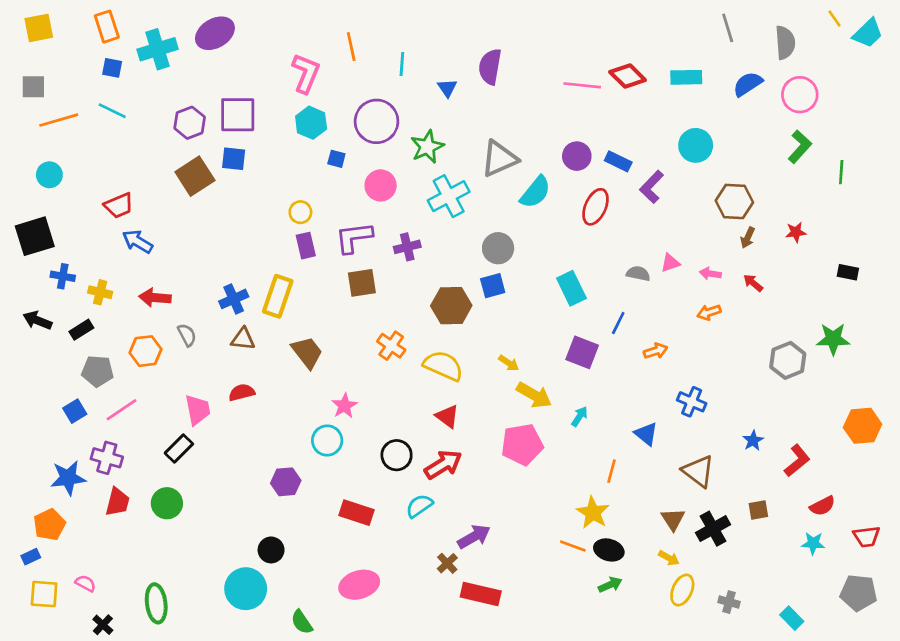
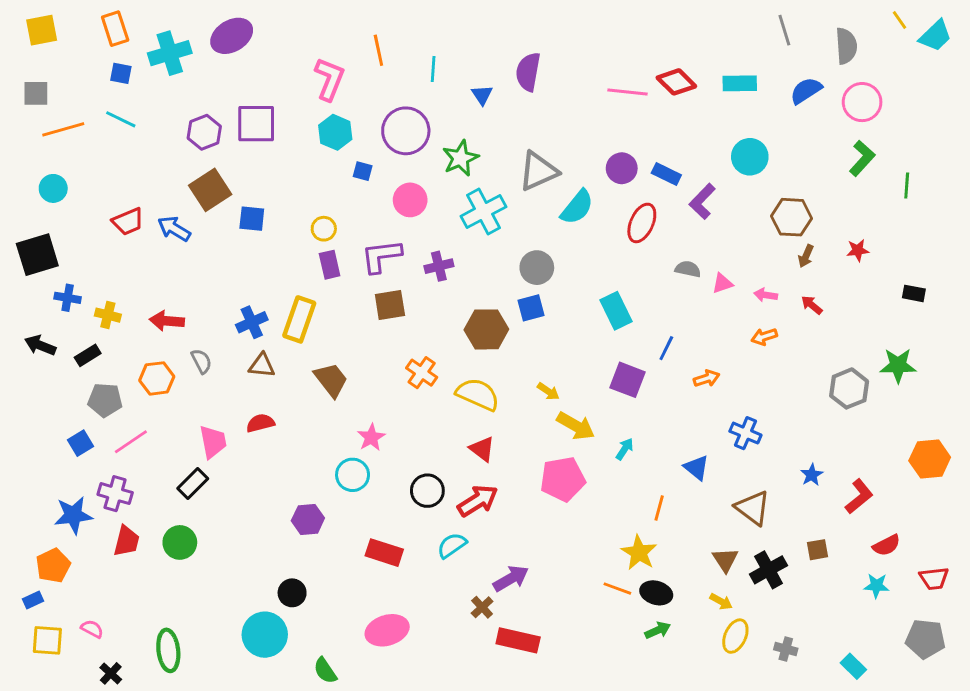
blue square: (234, 159) -> (252, 219), moved
blue arrow: (138, 242) -> (174, 229), moved
gray semicircle: (638, 274) -> (688, 269), moved

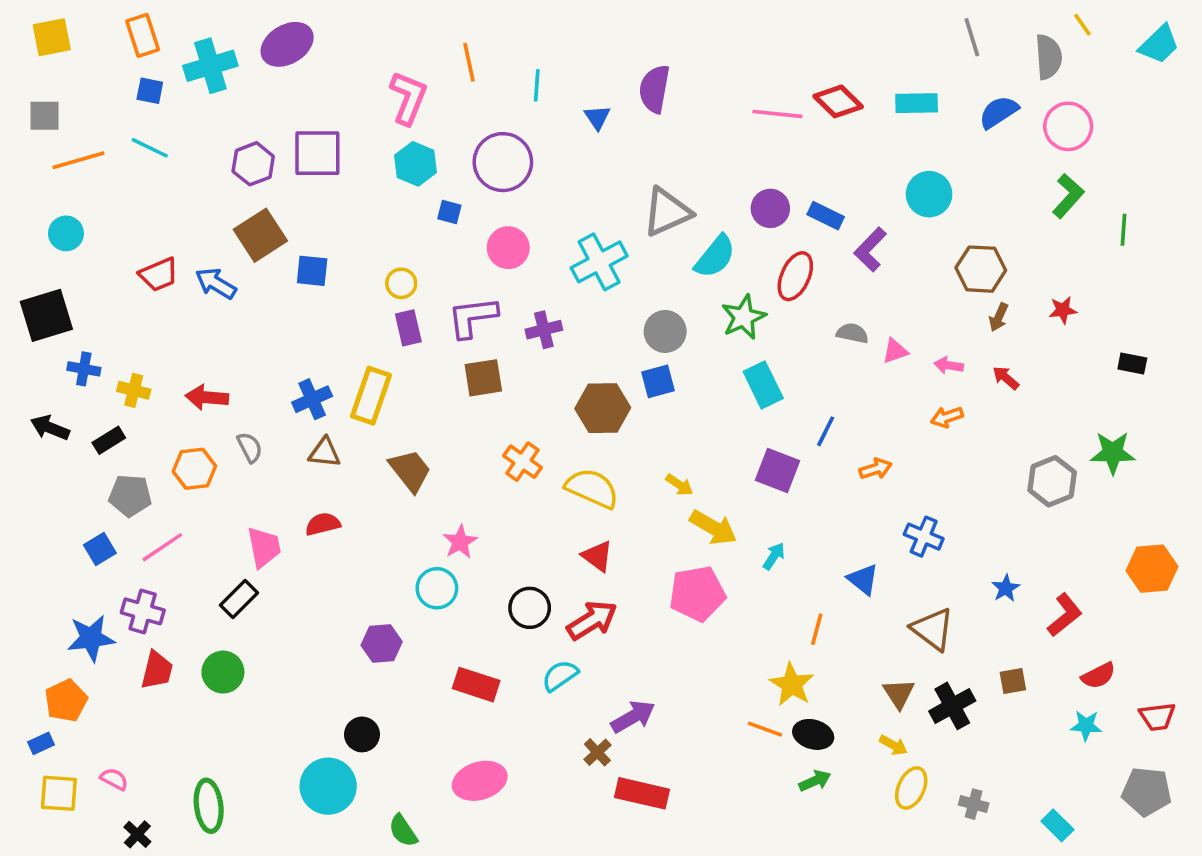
yellow line: (899, 20) -> (1082, 25), moved
green star: (460, 158) -> (744, 317), moved

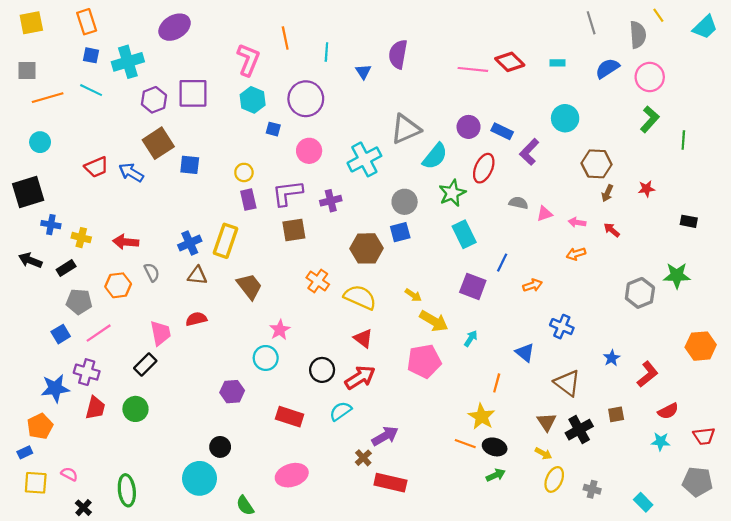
cyan cross: (210, 66) -> (128, 62), moved
cyan rectangle: (917, 103) -> (557, 63), size x0.6

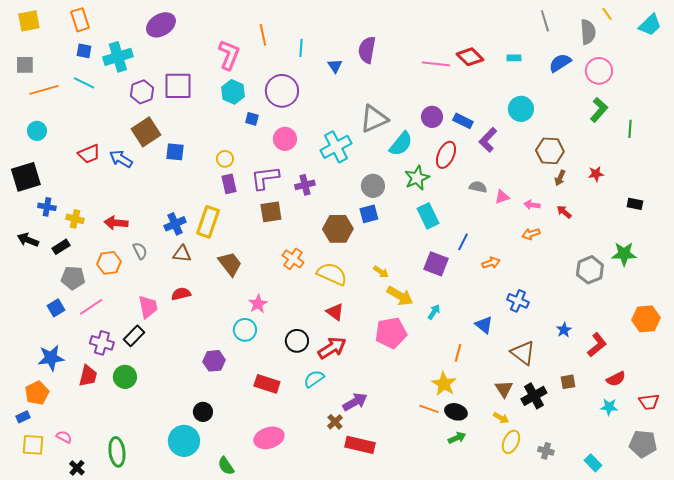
purple cross: (87, 372) -> (102, 343), moved

